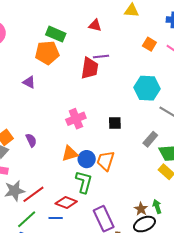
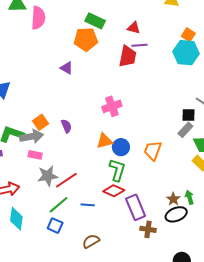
red triangle: (95, 25) -> (134, 28), moved
cyan hexagon: (147, 88) -> (186, 53), moved
black square: (115, 123) -> (188, 115), moved
orange trapezoid: (106, 161) -> (153, 150), moved
red diamond: (66, 202) -> (114, 191), moved

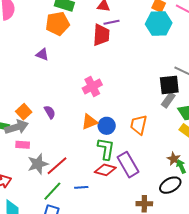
black square: (188, 115) -> (169, 85), size x1.5
brown star: (173, 199) -> (174, 159), moved
purple rectangle: (136, 207) -> (128, 165), moved

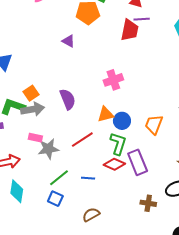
orange square: (24, 112) -> (31, 93), moved
purple semicircle: (50, 112) -> (68, 99), size x1.5
pink rectangle: (23, 145) -> (35, 138), moved
red line: (57, 166) -> (82, 140), moved

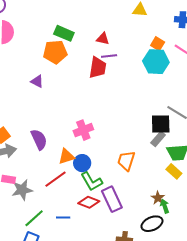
pink cross: (113, 80) -> (83, 130), moved
orange triangle: (105, 114) -> (66, 156), moved
blue circle: (122, 121) -> (82, 163), moved
green L-shape: (118, 144) -> (91, 181), turned 135

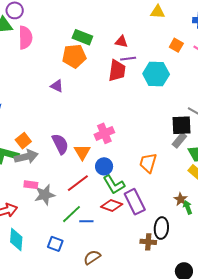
cyan hexagon: (156, 62) -> (156, 74), moved
orange triangle: (66, 156) -> (82, 152), moved, turned -42
green line: (34, 218) -> (72, 214), moved
black ellipse: (152, 224) -> (161, 228), moved, turned -60

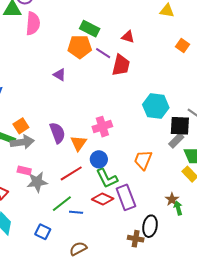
purple line: (128, 59) -> (103, 53), moved, turned 35
cyan hexagon: (156, 74) -> (156, 106), moved

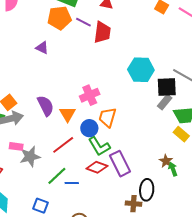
orange trapezoid: (143, 160) -> (107, 117), moved

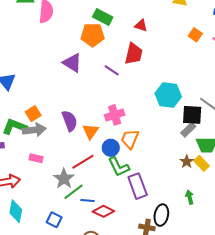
purple line: (83, 22) -> (112, 70), moved
purple triangle: (42, 48) -> (72, 63), size x1.5
gray star: (30, 157) -> (64, 179), moved, turned -30
brown star: (166, 161) -> (187, 162), moved
red diamond: (97, 167) -> (103, 211), moved

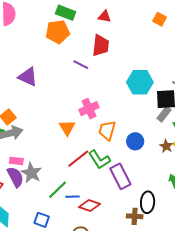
purple triangle: (72, 63) -> (28, 77), moved
purple semicircle: (70, 121) -> (15, 177), moved
blue circle: (111, 148) -> (135, 141), moved
red line: (83, 162) -> (78, 159), moved
gray star: (64, 179) -> (31, 173), moved

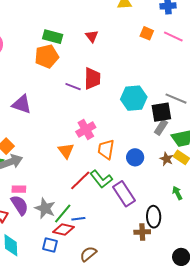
red triangle: (105, 16) -> (92, 36), turned 48
red trapezoid: (101, 45) -> (92, 78), moved
gray star: (31, 173) -> (45, 208), moved
red diamond: (90, 206) -> (63, 229), moved

